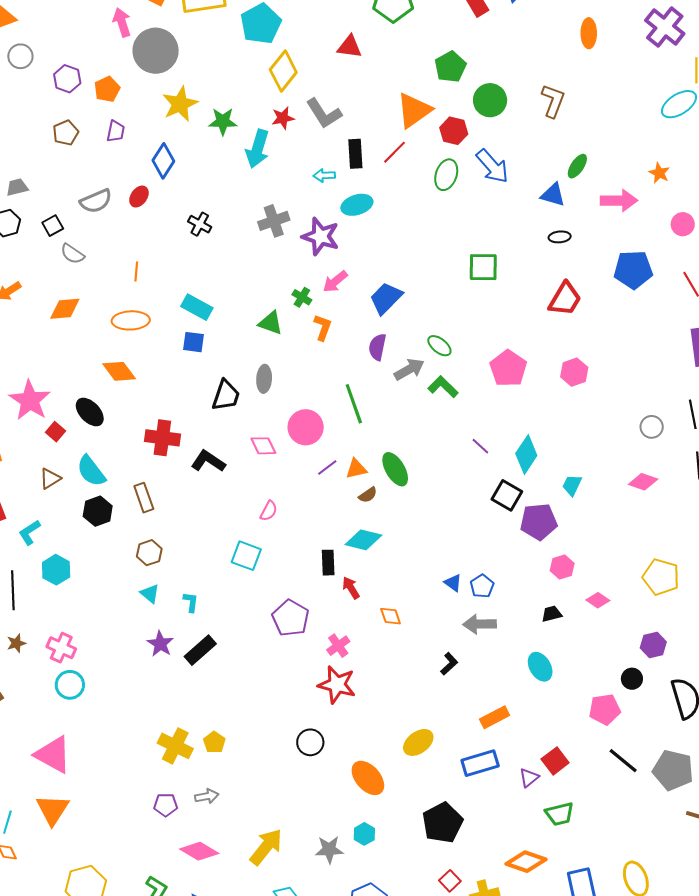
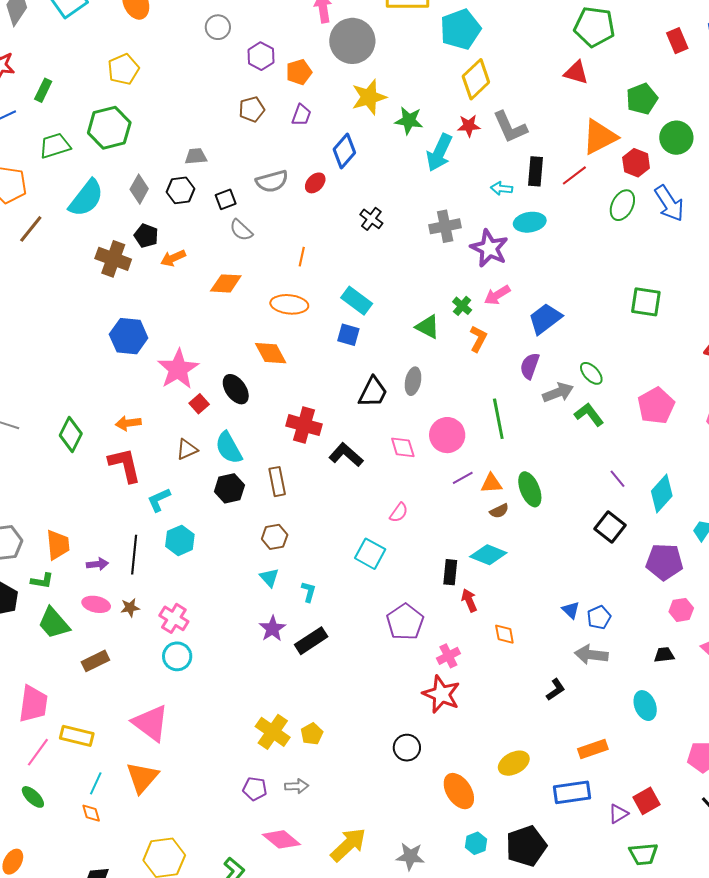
red triangle: (350, 47) -> (576, 73), moved
black square: (507, 495) -> (610, 527), moved
cyan hexagon: (364, 834) -> (476, 843), moved

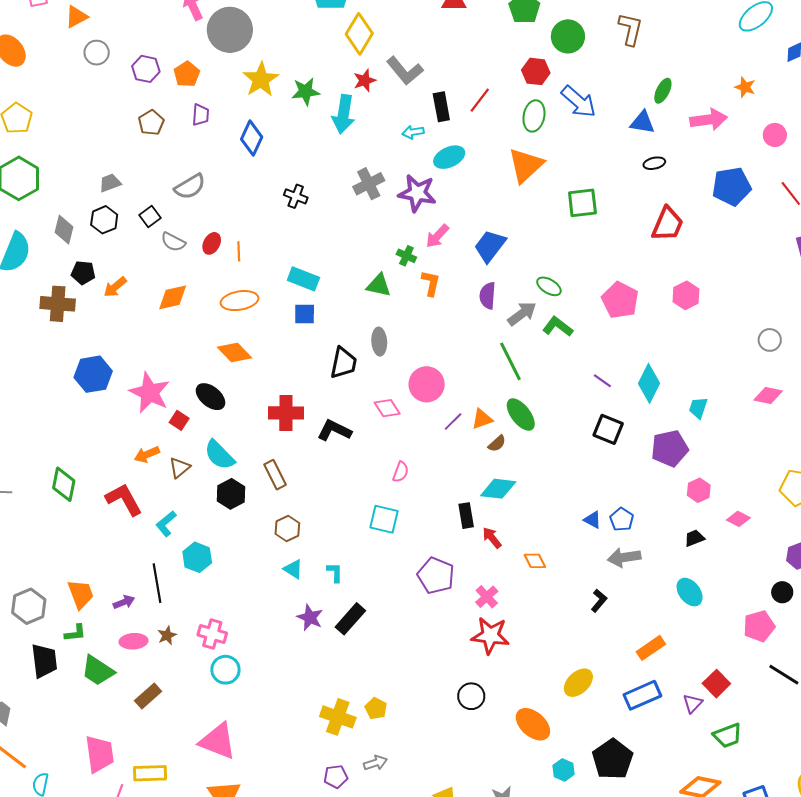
orange triangle: (600, 137) -> (526, 165), moved
red ellipse: (315, 183) -> (212, 243), moved
green line: (498, 419) -> (510, 361), moved
orange arrow: (128, 423) -> (147, 454), moved

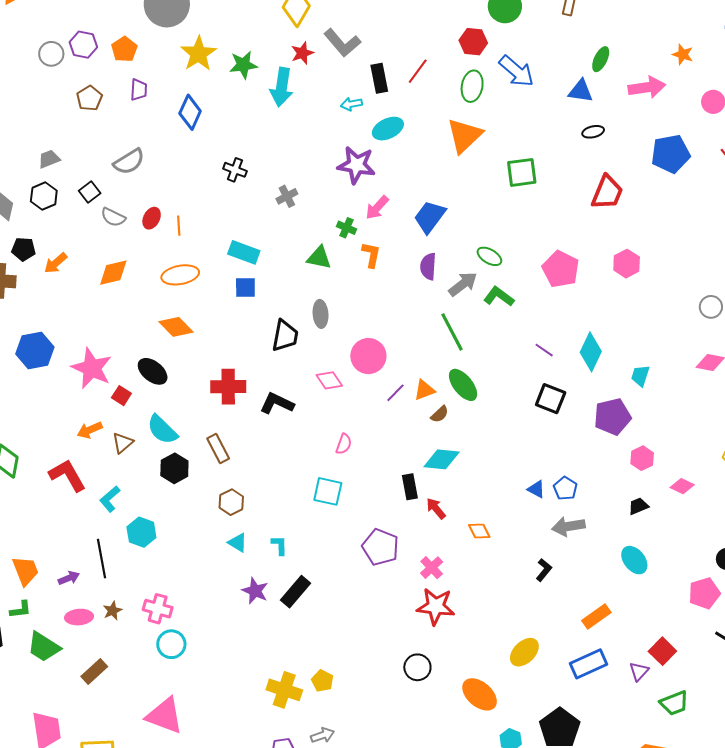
gray circle: (97, 53) -> (51, 54), moved
gray cross: (369, 184) -> (287, 196), moved, size x0.7

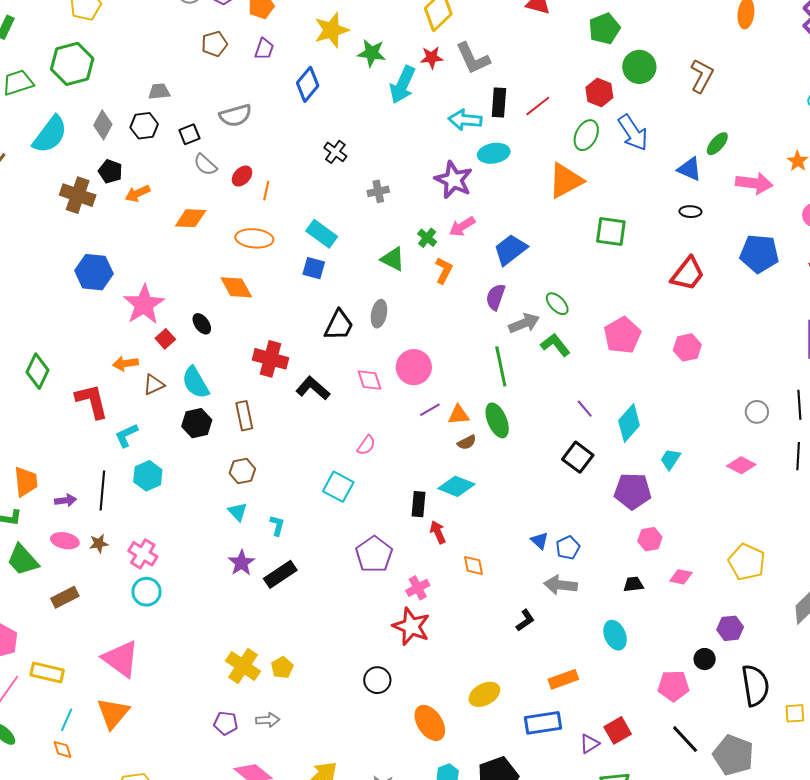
cyan arrow: (351, 104) -> (465, 120), size x1.5
black ellipse: (153, 371) -> (202, 324), size x0.7
pink diamond: (682, 486) -> (681, 577), turned -30

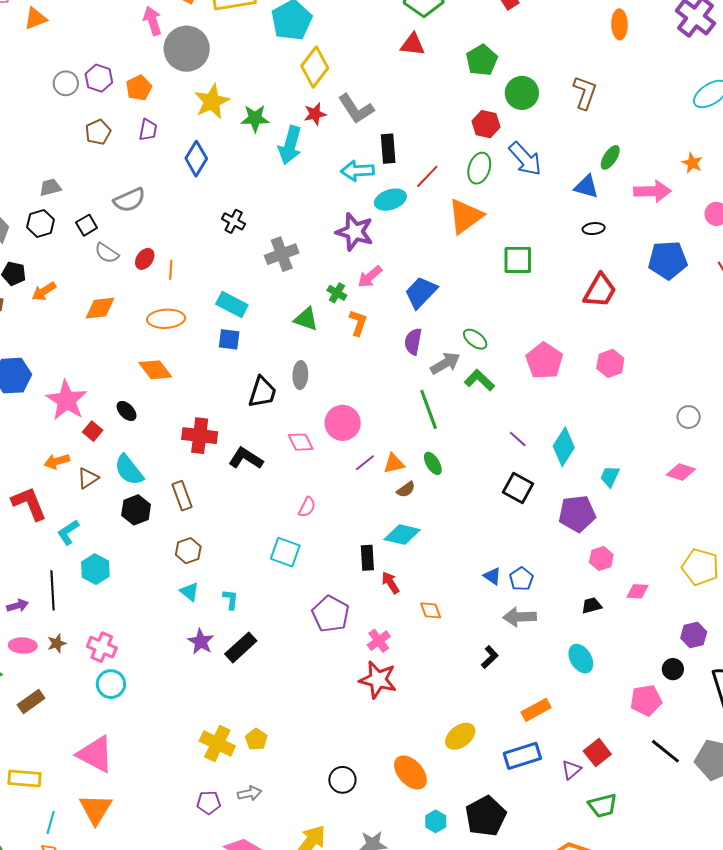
red line: (538, 106) -> (427, 176), moved
gray cross: (378, 191) -> (282, 254), size x1.5
green ellipse: (497, 420) -> (433, 463), size x0.7
black circle: (377, 680) -> (342, 780), moved

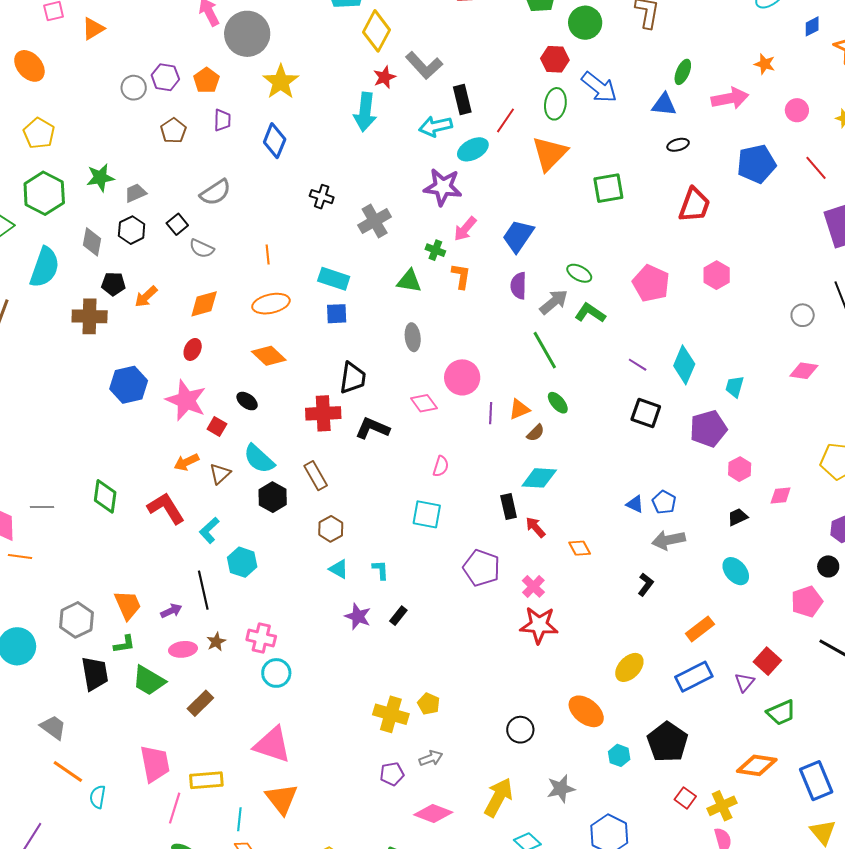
green star: (255, 118) -> (100, 178), moved
red ellipse: (145, 259) -> (193, 349), moved
black trapezoid: (262, 392) -> (353, 378), moved
purple line: (365, 463) -> (491, 413), turned -40
black rectangle: (241, 647) -> (398, 616), size x0.6

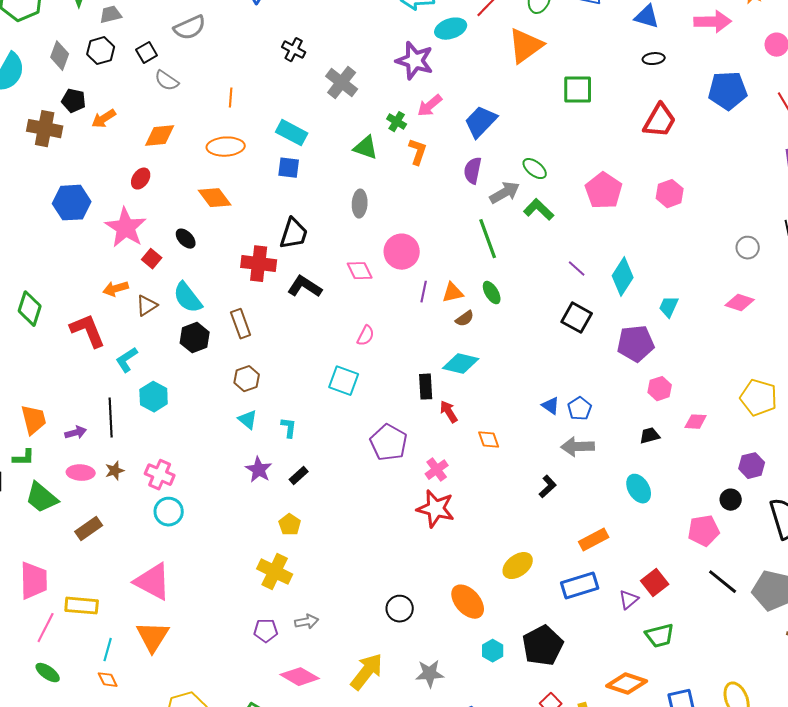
gray cross: (375, 221) -> (342, 83), turned -32
yellow pentagon: (429, 704) -> (290, 525), moved

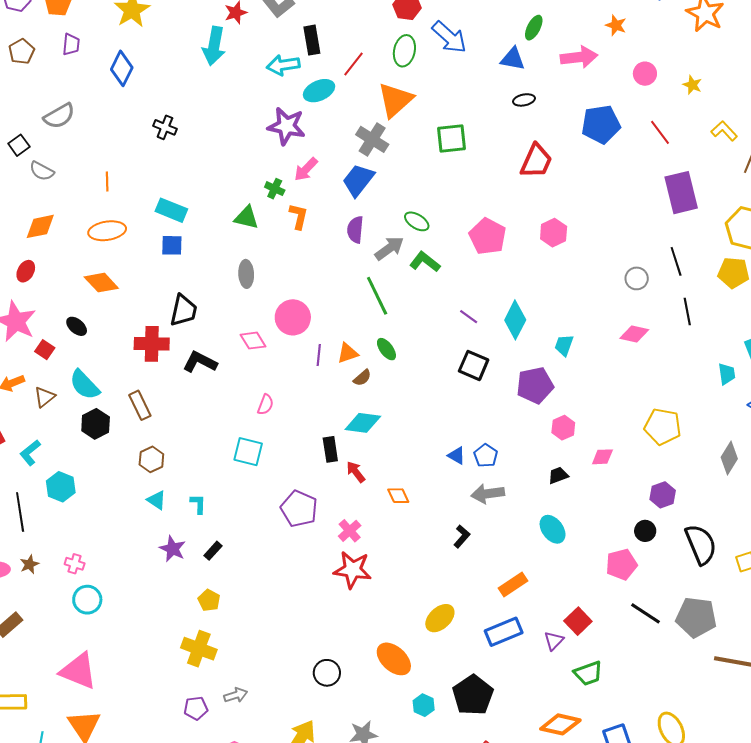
gray cross: (342, 83) -> (372, 139), moved
pink cross: (160, 475) -> (75, 564), size x0.7

